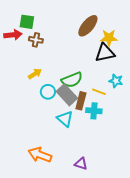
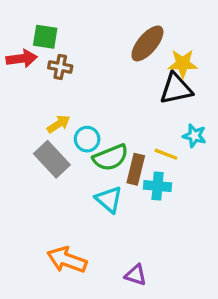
green semicircle: (72, 80) -> (111, 158), moved
cyan circle: (48, 92) -> (87, 139), moved
gray rectangle: (67, 95) -> (52, 159), moved

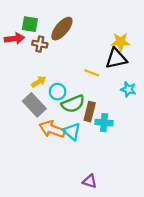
brown ellipse: (147, 43) -> (62, 29), moved
yellow line: (166, 154) -> (92, 73), moved
orange arrow: (67, 260) -> (52, 129), moved

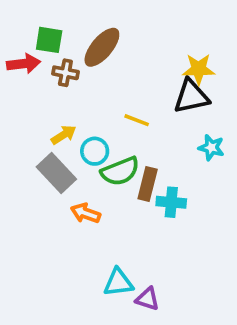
yellow line: (92, 73) -> (137, 120), moved
orange arrow: (52, 129) -> (86, 213), size x0.7
cyan triangle: (72, 131) -> (118, 282), moved, turned -48

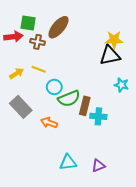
yellow line: (137, 120) -> (39, 69), moved
yellow arrow: (64, 135) -> (17, 73), moved
gray rectangle: (56, 173) -> (21, 107), moved
purple triangle: (148, 299) -> (98, 166), moved, turned -40

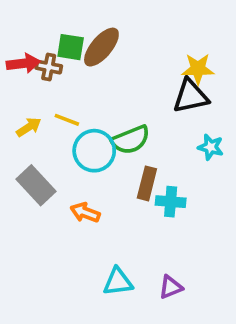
green square: (28, 23) -> (71, 47), moved
brown cross: (37, 42) -> (49, 67), moved
cyan circle: (54, 87) -> (94, 151), size x1.5
green semicircle: (69, 99) -> (131, 140), moved

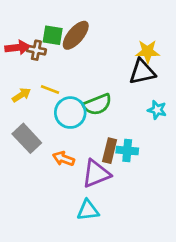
brown rectangle: (147, 183) -> (110, 151), moved
purple triangle: (171, 287) -> (96, 174), moved, size x1.6

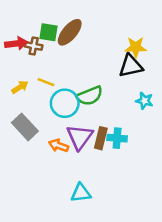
purple triangle: (96, 174) -> (80, 137), moved, turned -32

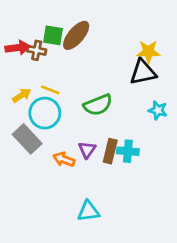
cyan circle: (65, 103) -> (45, 113), moved
purple triangle: (80, 137) -> (87, 150), size x0.6

